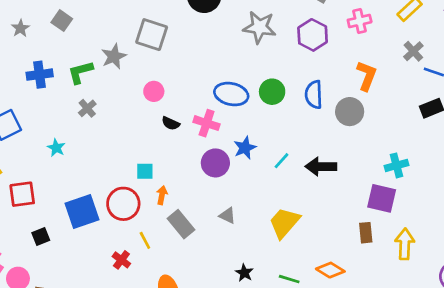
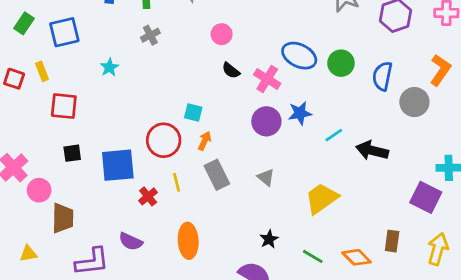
blue square: (82, 211) -> (118, 165), moved
brown rectangle: (366, 233) -> (392, 241), moved

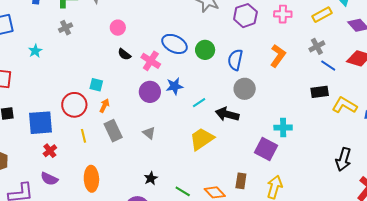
gray circle: (414, 102) -> (245, 89), moved
red cross: (148, 196) -> (50, 151), moved
yellow trapezoid: (322, 198) -> (202, 139), moved

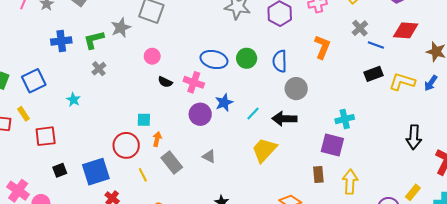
brown rectangle: (241, 181) -> (318, 174), moved

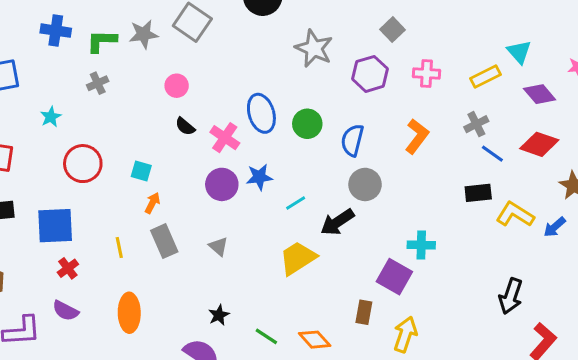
blue ellipse: (214, 59) -> (261, 113), turned 45
black arrow: (284, 119) -> (337, 222), turned -50
red circle: (126, 145) -> (83, 164), moved

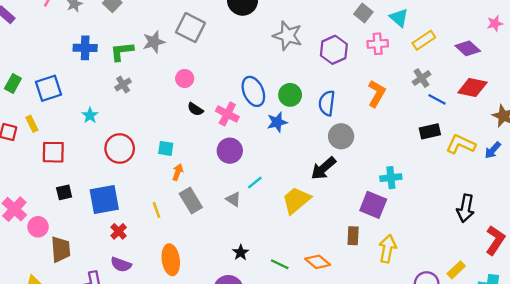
gray square: (392, 30) -> (363, 13), moved
cyan triangle: (519, 52) -> (399, 18), moved
blue star: (259, 177) -> (277, 122), moved
cyan line: (296, 203) -> (255, 183), moved

